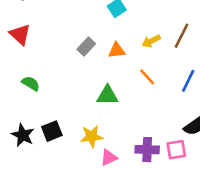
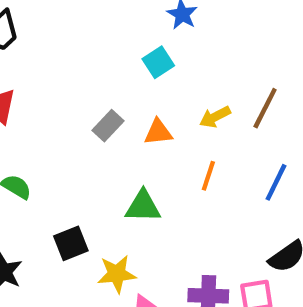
orange line: (147, 77) -> (208, 176), turned 60
black square: (52, 131) -> (71, 243), moved

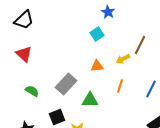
brown line: (265, 108) -> (140, 45), moved
gray rectangle: (108, 126) -> (66, 84), moved, size x1.5

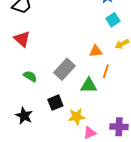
cyan square: (97, 34) -> (113, 20), moved
orange line: (120, 86) -> (106, 71), moved

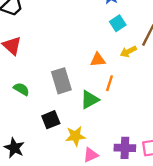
gray rectangle: (64, 69) -> (61, 81), turned -60
green triangle: (89, 85) -> (90, 100), turned -30
black star: (24, 116) -> (14, 148), moved

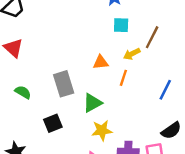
cyan square: (118, 23) -> (121, 25), turned 35
orange line: (110, 83) -> (123, 78), moved
yellow star: (75, 136) -> (102, 130), moved

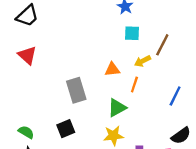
green semicircle: (23, 92) -> (26, 132), moved
green triangle: (92, 103) -> (117, 108), moved

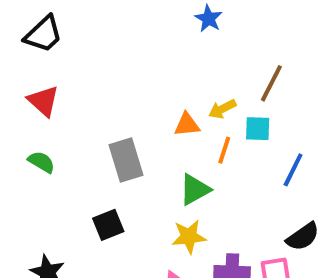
cyan square: (132, 33) -> (258, 129), moved
yellow arrow: (143, 61) -> (222, 109), moved
green semicircle: (26, 132) -> (41, 162), moved

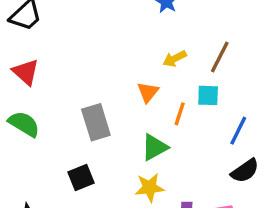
yellow arrow: (222, 109) -> (175, 59), moved
orange triangle: (187, 125) -> (148, 92), turned -45
green semicircle: (41, 162) -> (24, 124), size x1.4
black semicircle: (303, 237) -> (245, 171), moved

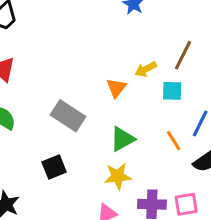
yellow arrow: (175, 59) -> (146, 69), moved
orange line: (180, 114) -> (174, 141), moved, turned -50
gray rectangle: (96, 122) -> (68, 116), turned -40

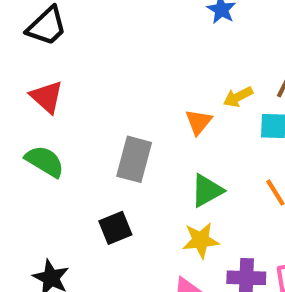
gray rectangle: (68, 116) -> (134, 159), turned 72

